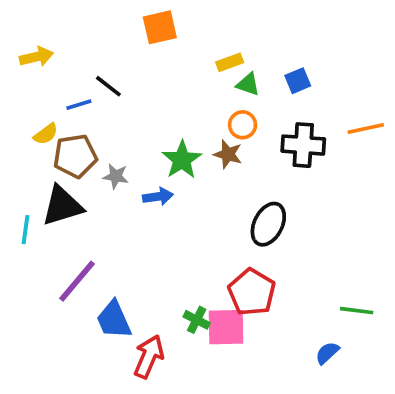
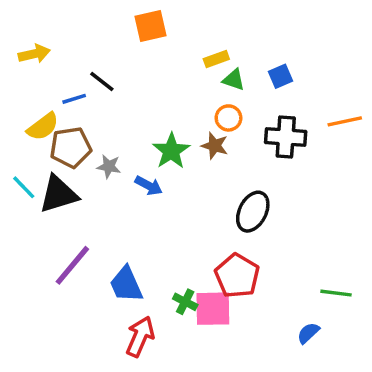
yellow semicircle: (46, 134) -> (43, 127), size x1.4
blue arrow: (158, 197) -> (149, 186), turned 36
cyan line: (26, 230) -> (24, 187), moved, turned -52
blue trapezoid: (114, 320) -> (126, 284), moved

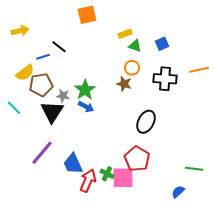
green star: (171, 151) -> (85, 90), moved
black triangle: (59, 194) -> (52, 112), moved, turned -40
red arrow: (140, 336) -> (88, 181), moved

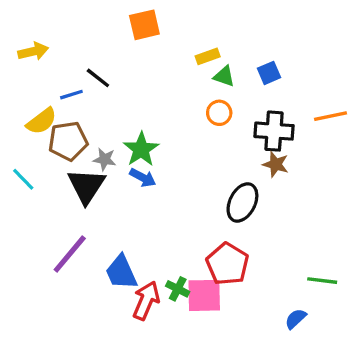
brown star: (124, 84) -> (276, 164), moved

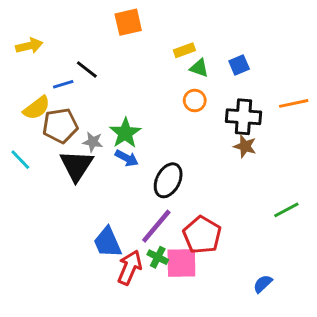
black ellipse: (242, 202) -> (168, 180), moved
purple line: (70, 254) -> (156, 226), moved
green line: (322, 281) -> (286, 210), moved, turned -35

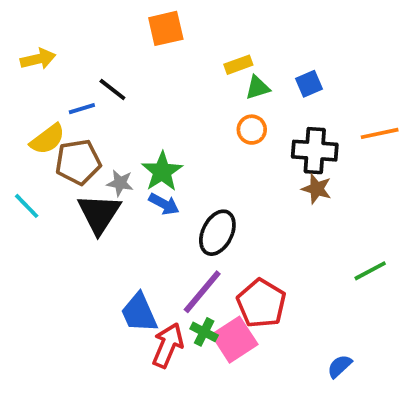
green triangle: (199, 68) -> (257, 88), turned -36
pink square: (181, 263) -> (235, 340), turned -32

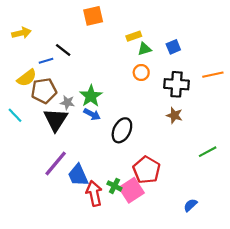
brown star: (317, 189) -> (174, 115), moved
purple line: (202, 292) -> (56, 163), moved
red arrow: (168, 345) -> (94, 193), turned -35

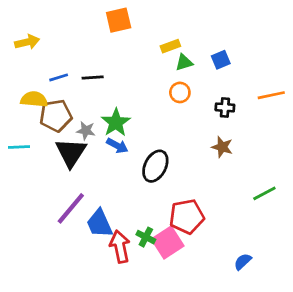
black line: (63, 50) -> (93, 77), moved, turned -42
yellow semicircle: (27, 78) -> (34, 99), turned -138
black cross: (177, 84) -> (225, 107), size x0.6
cyan line: (15, 115) -> (19, 147), turned -49
red pentagon: (147, 170) -> (187, 217), turned 30

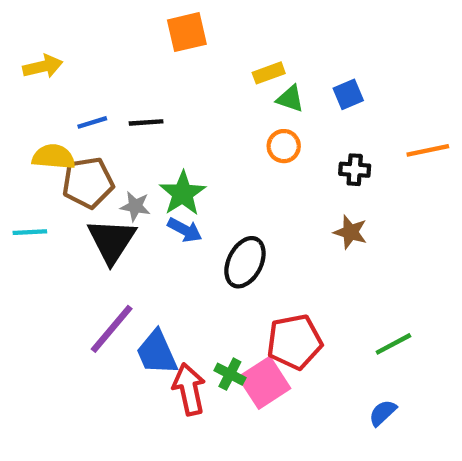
green triangle: (184, 62) -> (290, 99), turned 36
green line: (264, 193) -> (393, 344), moved

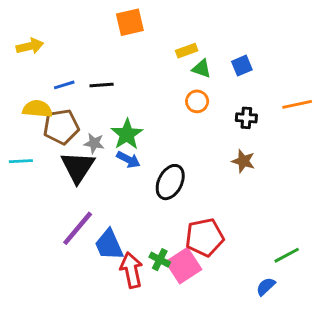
green line: (393, 344) -> (287, 255), moved

